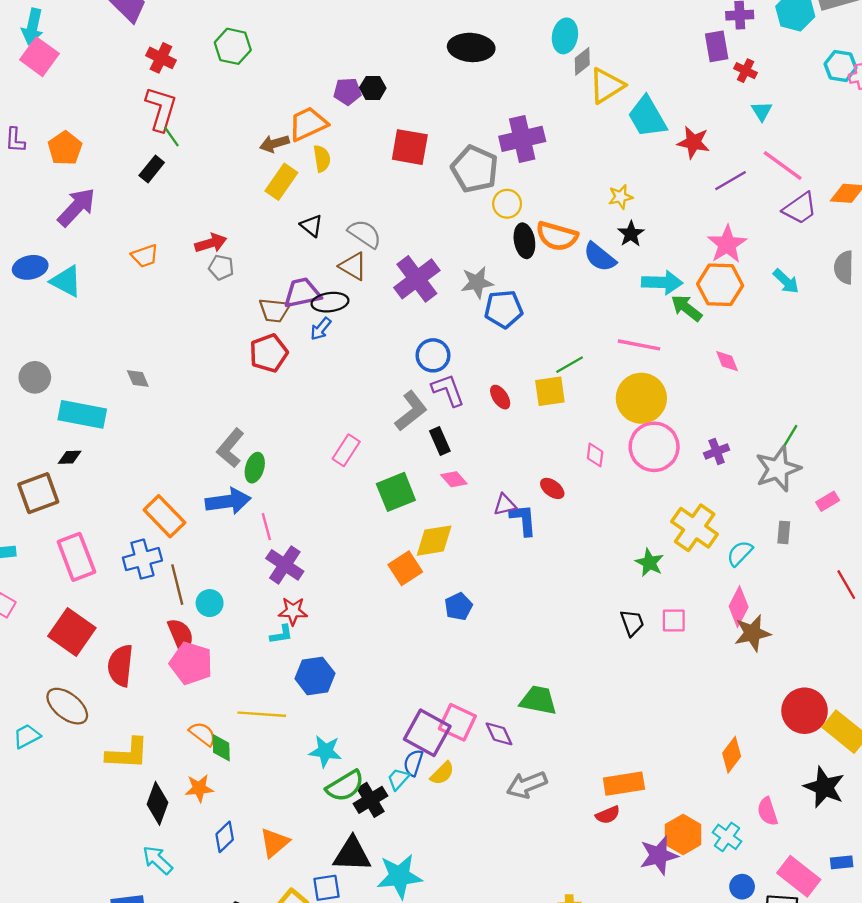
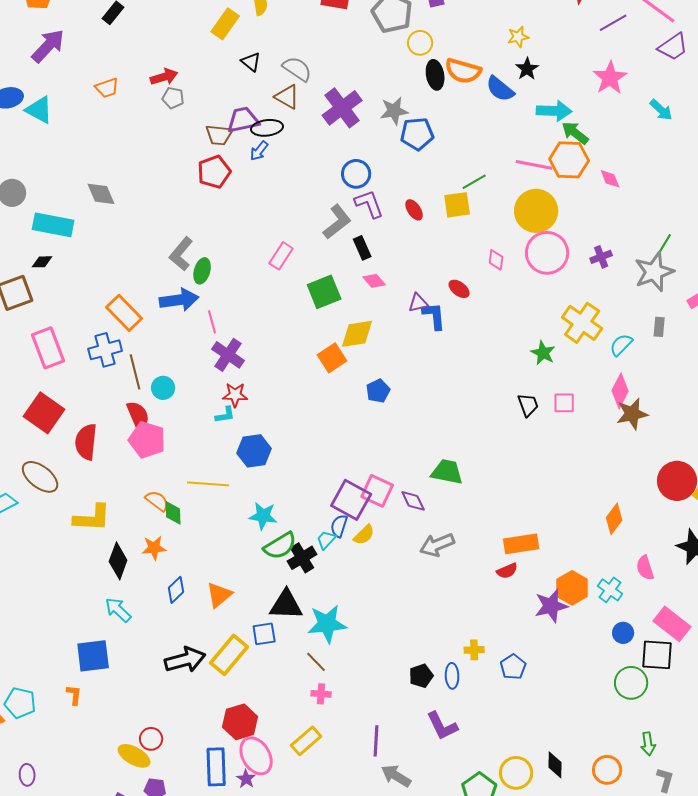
orange hexagon: (720, 285) -> (569, 160), moved
gray diamond: (138, 379) -> (101, 194), size x1.4

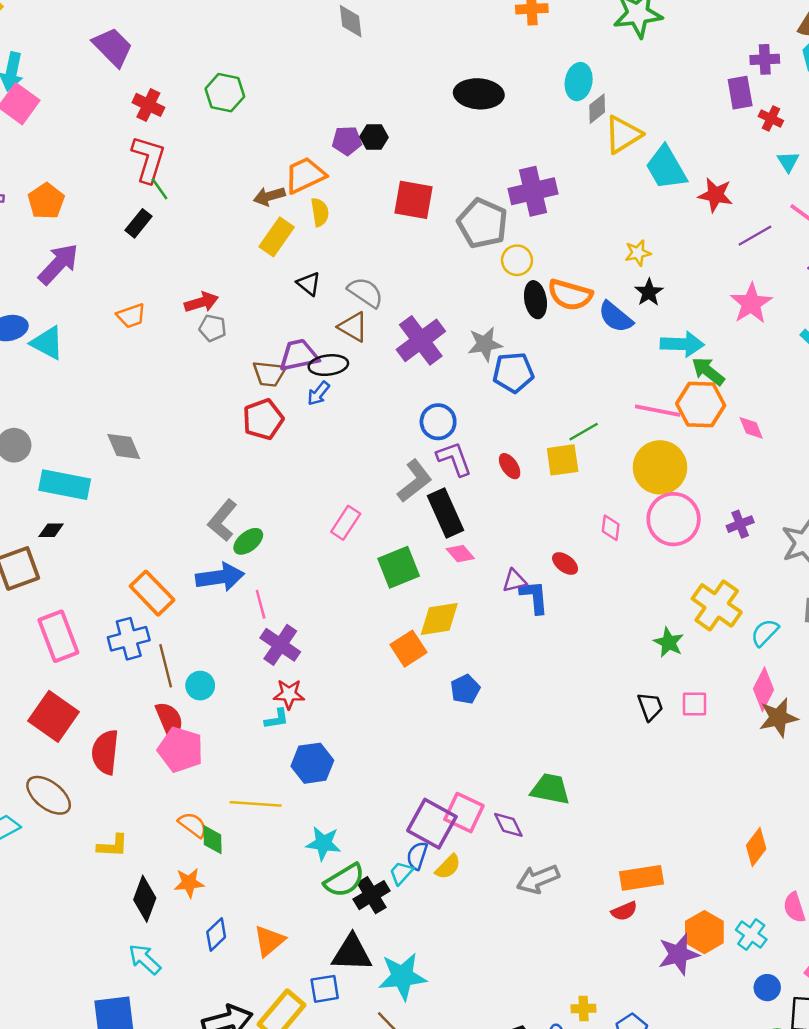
black rectangle: (362, 248) -> (445, 513), size x1.6
green ellipse: (202, 271) -> (248, 541), turned 35
yellow L-shape: (92, 518) -> (113, 846), size x0.7

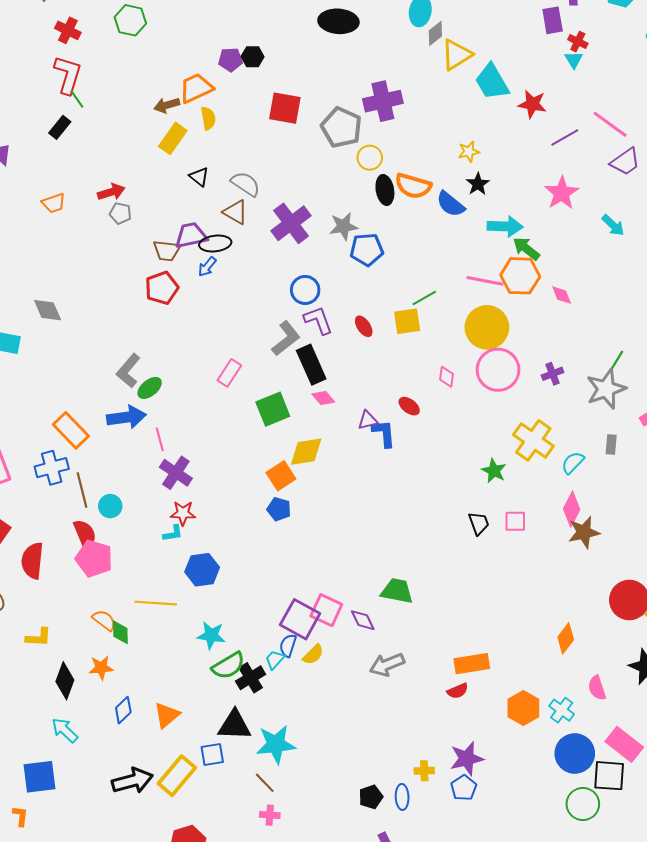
cyan triangle: (788, 162) -> (574, 60), moved
blue pentagon: (465, 689) -> (279, 509), moved, turned -30
purple star: (678, 954) -> (467, 759), moved
blue circle: (767, 988) -> (575, 753), size x1.8

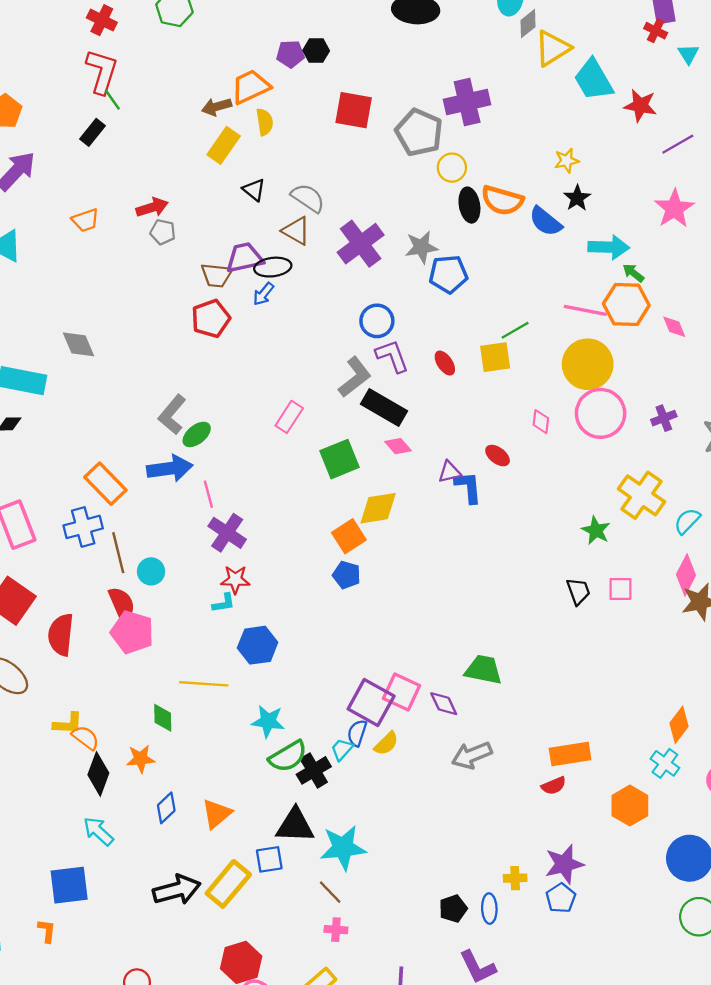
red cross: (578, 42) -> (656, 31), moved
green arrow: (526, 249) -> (633, 273), size x0.7
black rectangle: (311, 365) -> (384, 408), turned -36
orange semicircle: (104, 620) -> (85, 738), moved
cyan cross: (562, 710) -> (665, 763), moved

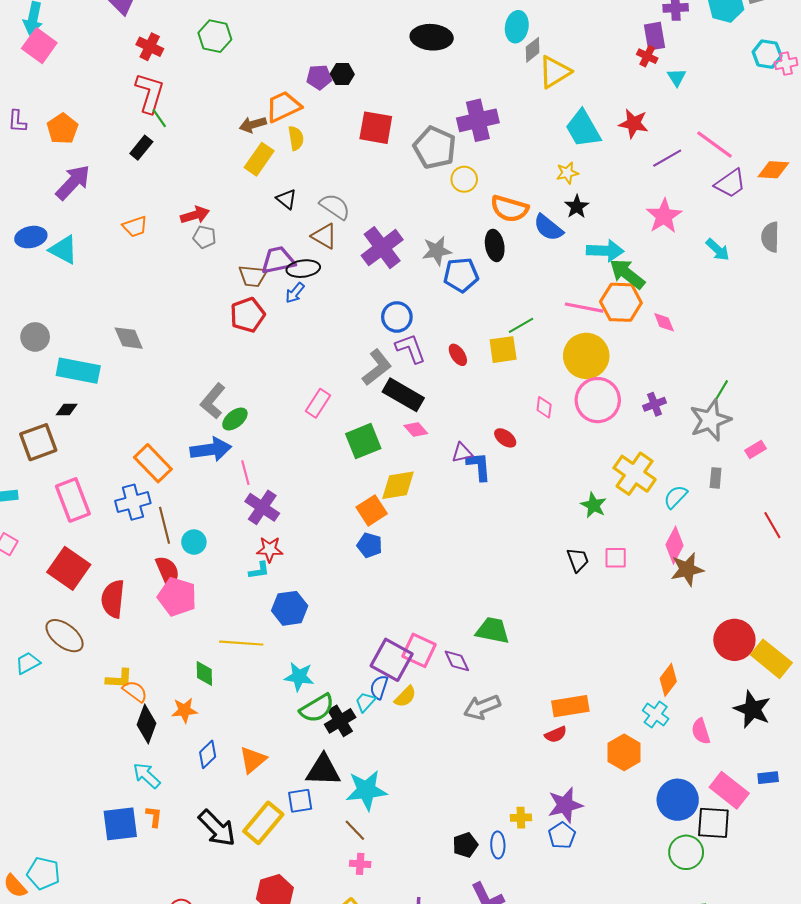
cyan trapezoid: (594, 80) -> (583, 129), moved
black ellipse: (469, 205) -> (495, 245), moved
green arrow: (633, 273) -> (627, 274), size x1.8
black arrow: (177, 890) -> (217, 828), turned 60
orange L-shape: (47, 931) -> (154, 817), moved

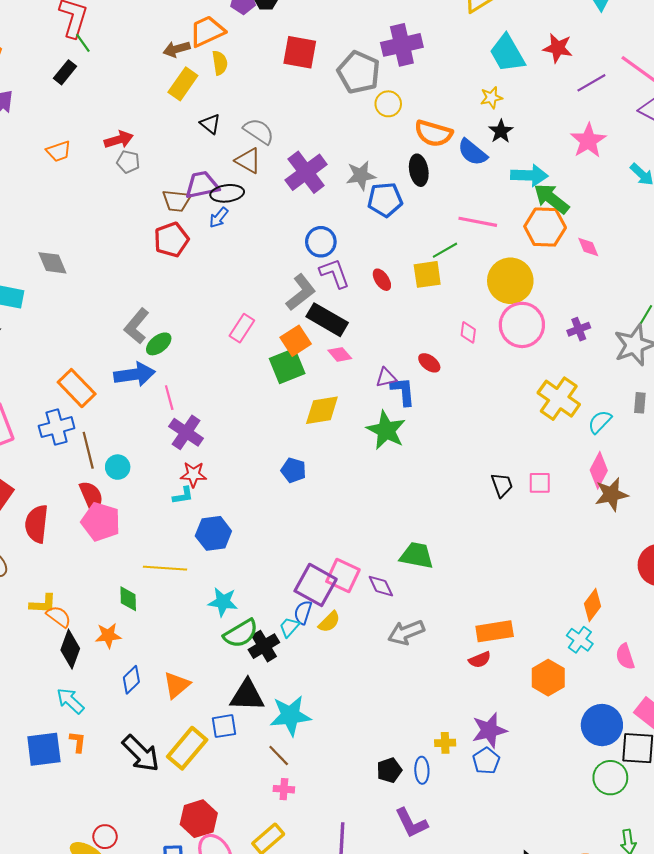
pink line: (584, 308) -> (478, 222), moved
green star: (594, 505) -> (386, 430), moved, size x1.5
orange square: (372, 510) -> (296, 341), moved

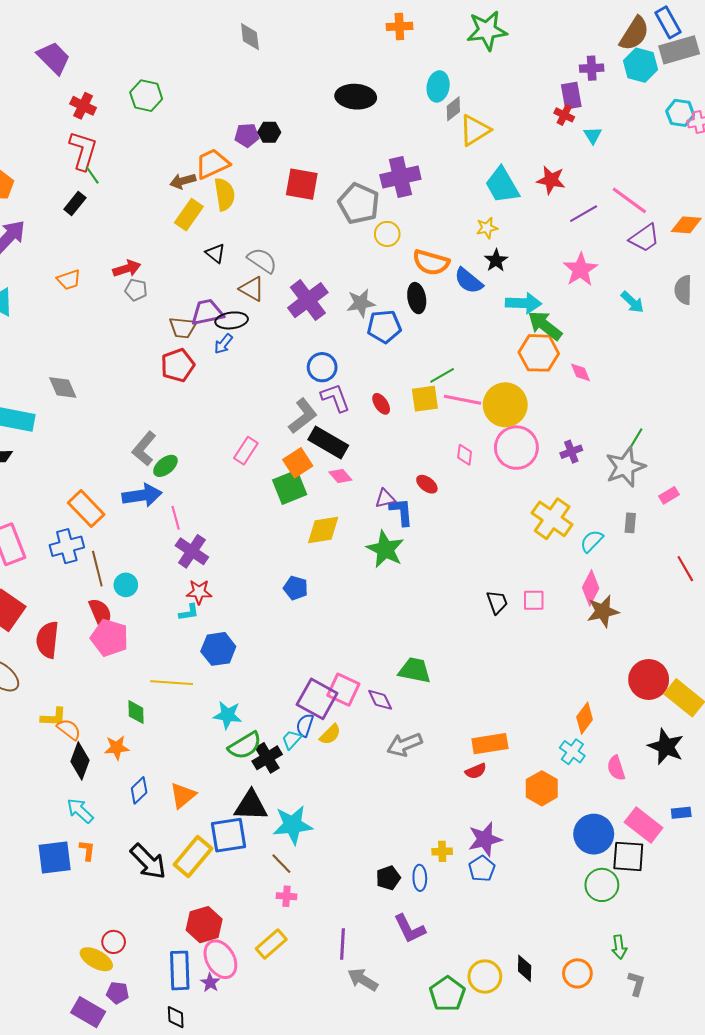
yellow semicircle: (220, 63) -> (224, 194), size x1.4
pink line: (478, 222) -> (462, 400), moved
blue square: (224, 726) -> (229, 835), size x1.5

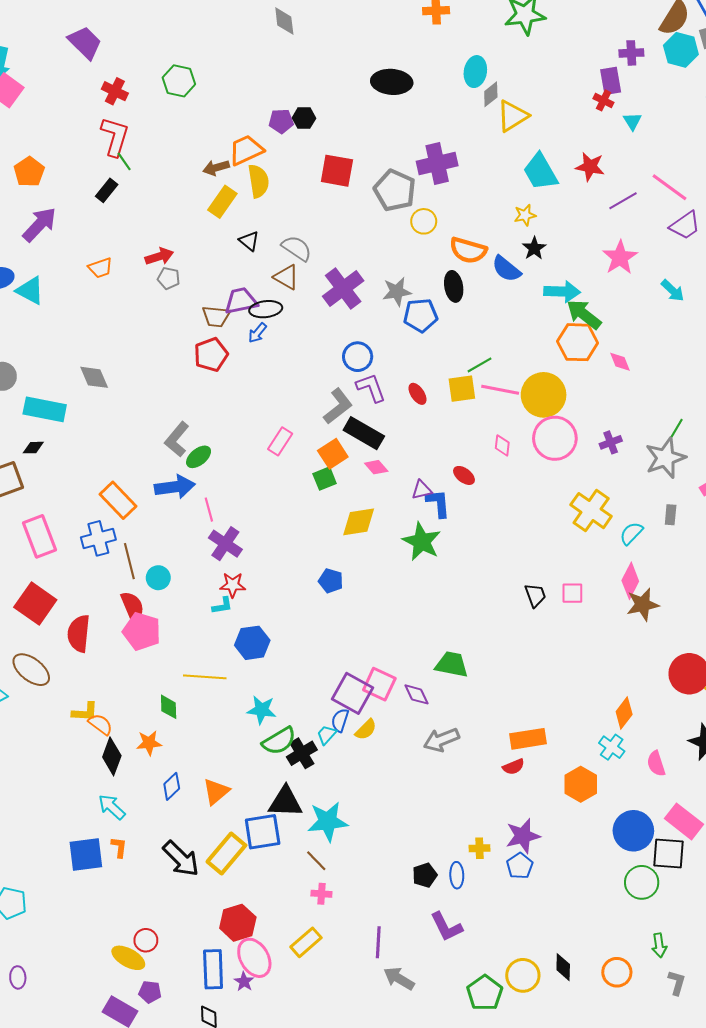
green square: (290, 487) -> (325, 479), size x0.7

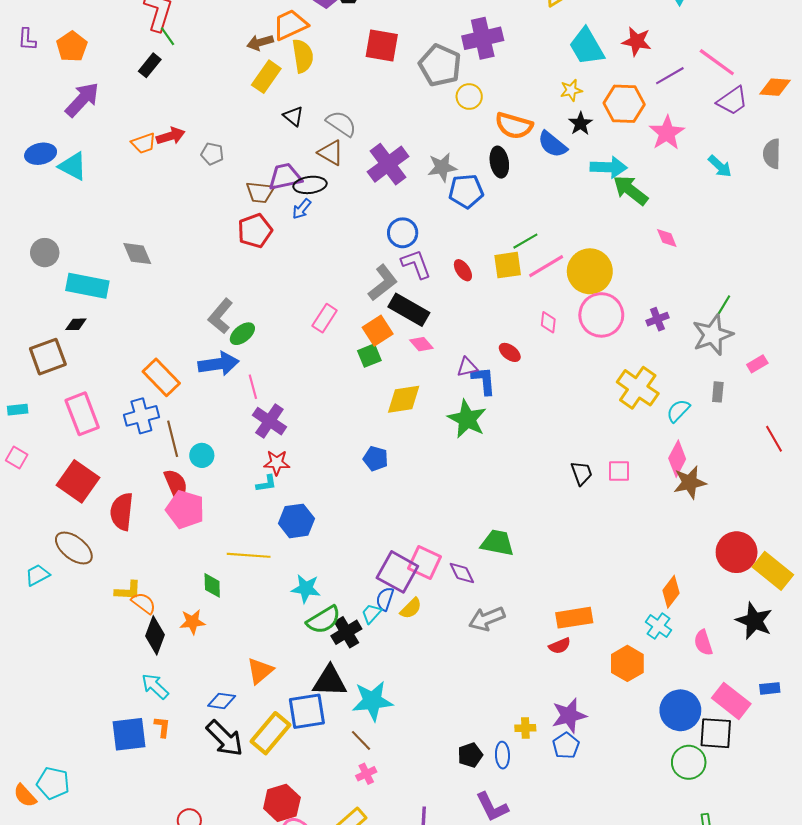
red arrow: (159, 256) -> (171, 136), moved
orange hexagon: (578, 342) -> (624, 104), moved
pink line: (500, 390) -> (546, 266), turned -42
blue diamond: (172, 786) -> (222, 701), moved, turned 52
pink cross: (321, 894) -> (366, 774), turned -30

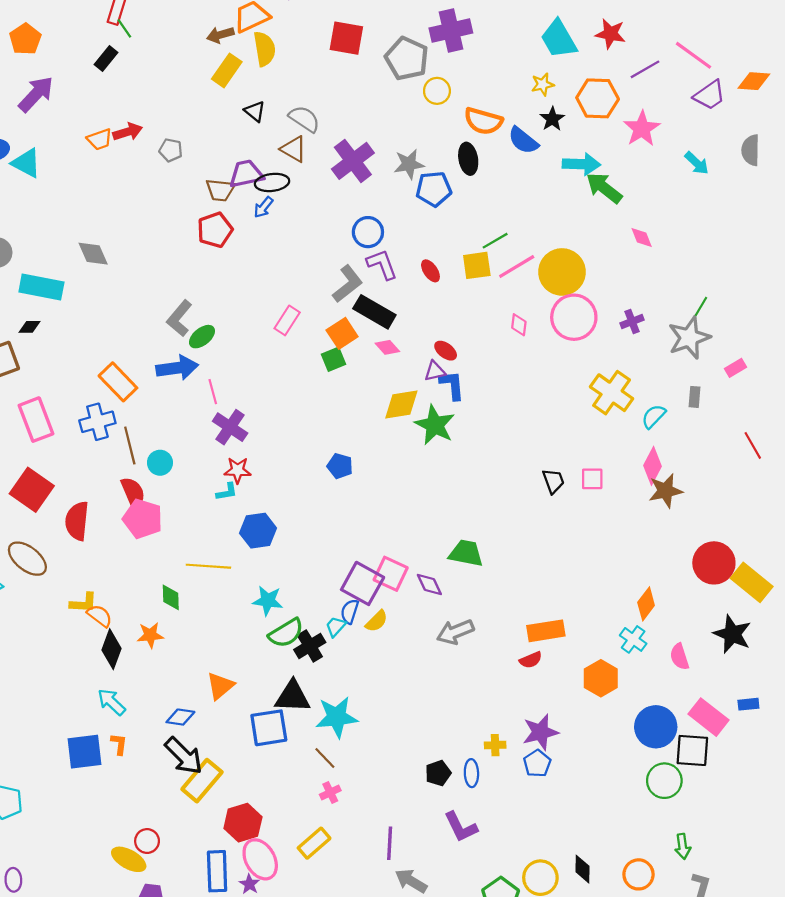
red ellipse: (510, 352) -> (446, 351), moved
yellow diamond: (404, 399) -> (401, 405), moved
yellow rectangle: (270, 733) -> (202, 781), moved

